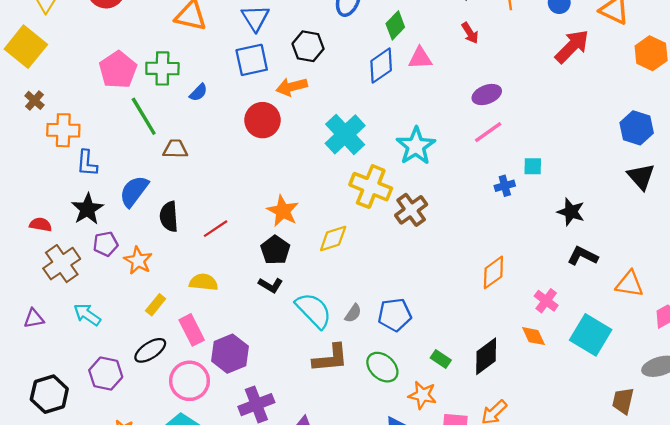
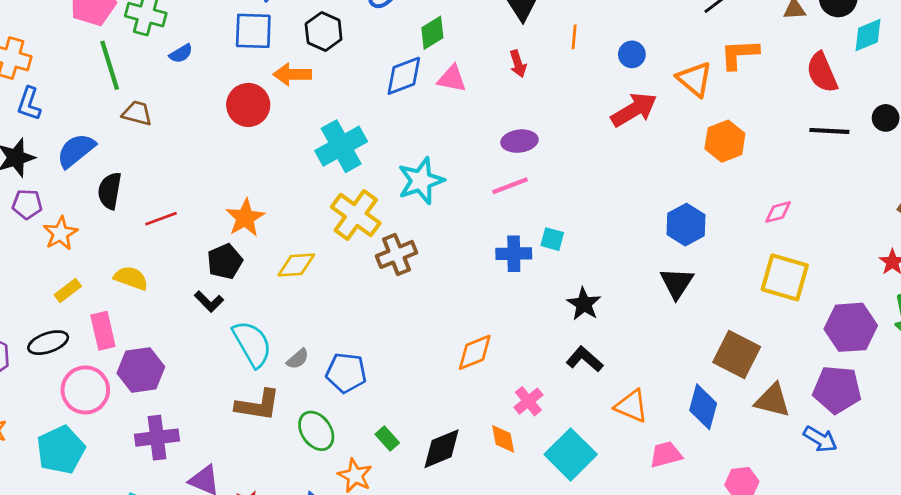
blue cross: (505, 186) -> (514, 254), size x1.4

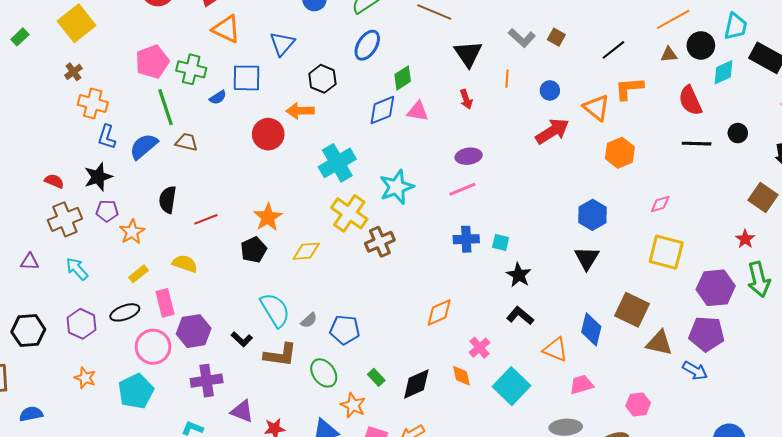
blue square: (253, 31) -> (246, 78), moved
blue semicircle: (76, 151) -> (144, 146), moved
cyan square: (552, 239) -> (501, 242), moved
black L-shape: (209, 301) -> (242, 339), moved
blue diamond: (703, 407) -> (591, 329), moved

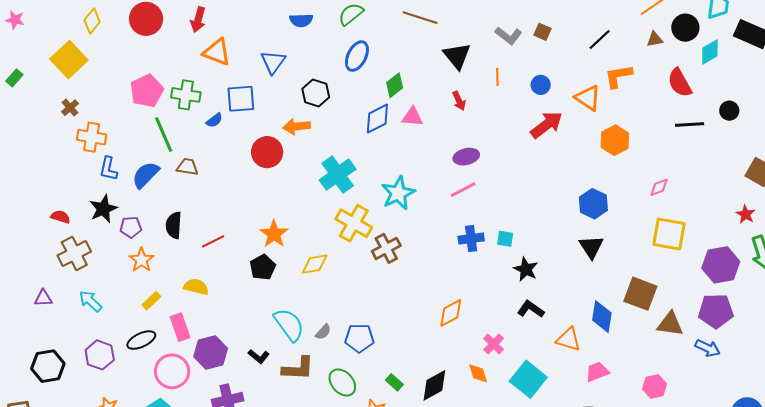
purple pentagon: (107, 211) -> (131, 227), moved

